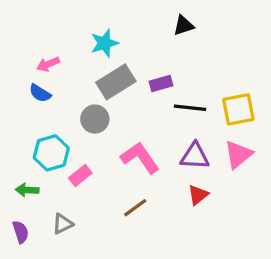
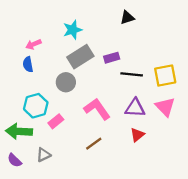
blue semicircle: (40, 93) -> (28, 64), turned 48
pink triangle: (238, 154) -> (165, 107), turned -35
green arrow: (27, 190) -> (19, 131), size x1.6
purple semicircle: (21, 232) -> (15, 160), turned 152

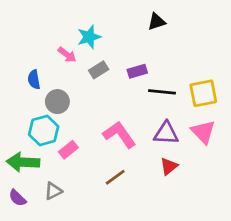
pink arrow: (33, 44) -> (67, 55), moved, turned -120
gray rectangle: (80, 57) -> (99, 70), size x0.6
gray circle: (66, 82) -> (57, 102), moved

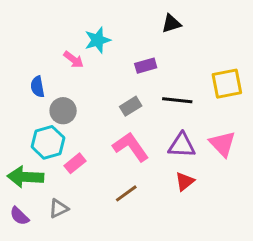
gray rectangle: (99, 70) -> (131, 106), moved
purple rectangle: (137, 71) -> (146, 66), moved
yellow square: (203, 93) -> (227, 84), moved

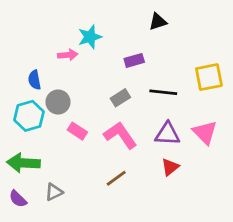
pink arrow: (74, 60) -> (68, 55), turned -42
cyan hexagon: (48, 142) -> (29, 116), moved
pink rectangle: (75, 163) -> (77, 131), moved, turned 72

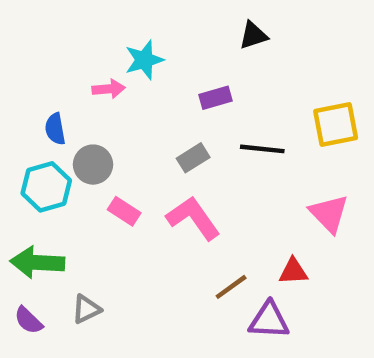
purple triangle: (167, 134) -> (269, 320), moved
red triangle: (170, 167) -> (293, 271), moved, turned 36
brown line: (116, 178) -> (231, 287), moved

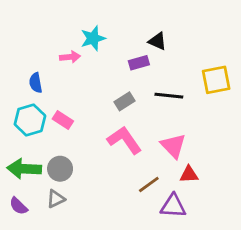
black triangle: (253, 35) -> (157, 41), moved, turned 42
gray circle: (93, 165) -> (60, 169), moved
pink rectangle: (124, 211) -> (63, 120), moved
pink triangle: (329, 214) -> (173, 146), moved

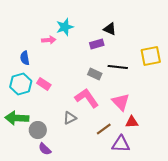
gray rectangle: (124, 101) -> (95, 74), moved, turned 56
gray circle: (60, 169) -> (38, 130), moved
gray triangle: (56, 199) -> (70, 118), moved
purple semicircle: (18, 206) -> (45, 149), moved

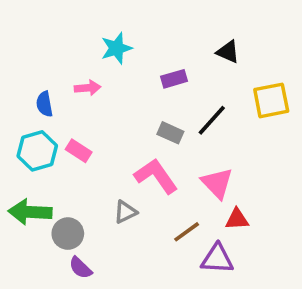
black triangle: (110, 29) -> (228, 52), moved
pink arrow: (49, 40) -> (88, 88), moved
black line: (118, 67) -> (212, 120), turned -54

